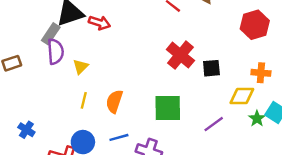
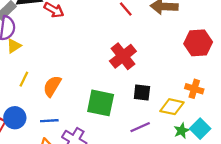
yellow triangle: (81, 67) -> (14, 46), moved
black square: (211, 68) -> (142, 93), moved

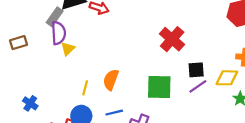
yellow line: (24, 79) -> (85, 88), moved
purple line: (140, 127) -> (198, 86), moved

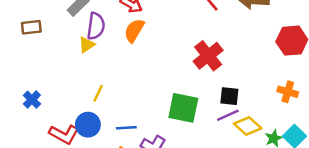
purple semicircle: (58, 33) -> (96, 26), moved
yellow diamond: (227, 78) -> (248, 126), moved, turned 30
orange semicircle: (111, 80) -> (134, 30), moved

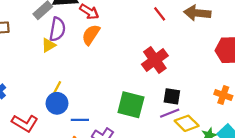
blue circle: (88, 125) -> (57, 103), moved

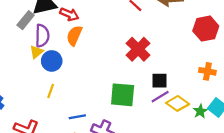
blue circle: (57, 103) -> (52, 61), moved

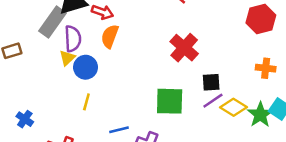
gray rectangle: (26, 20) -> (53, 22), size x1.4
green star: (200, 111) -> (260, 115), size x1.5

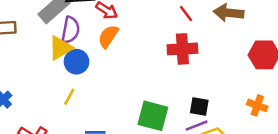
red cross: (184, 48) -> (182, 49), moved, turned 32
yellow triangle: (67, 58) -> (60, 48), size x1.5

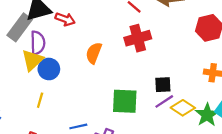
orange semicircle: (108, 36) -> (94, 53), moved
yellow line: (69, 97) -> (40, 100), moved

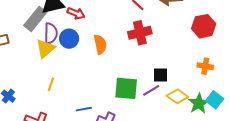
orange semicircle: (94, 53) -> (100, 44), turned 144
blue circle: (49, 69) -> (69, 39), moved
purple line: (164, 101) -> (151, 90), moved

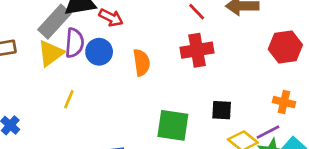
yellow triangle: (45, 49) -> (51, 53), moved
yellow line: (51, 84) -> (69, 99), moved
purple line: (151, 90) -> (268, 132), moved

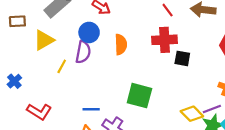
purple semicircle: (74, 43) -> (83, 52), moved
yellow triangle: (51, 53) -> (44, 40), moved
black square: (222, 110) -> (182, 58), moved

